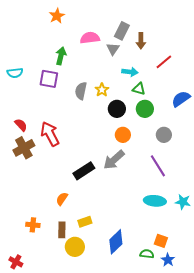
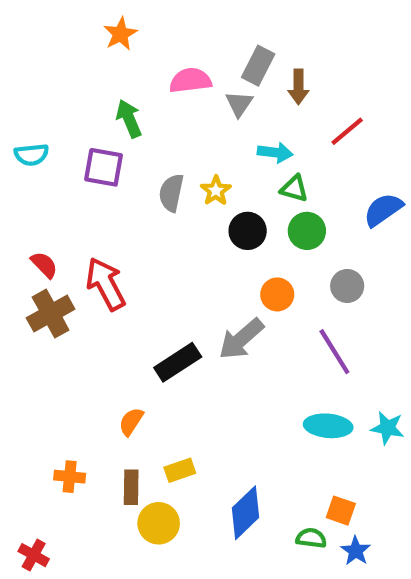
green arrow: (61, 56) -> (129, 119), turned -36
orange circle: (123, 135) -> (277, 294), moved

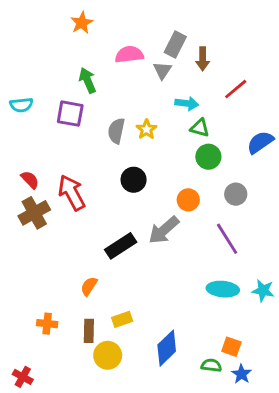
black circle: (248, 231) -> (134, 180), moved

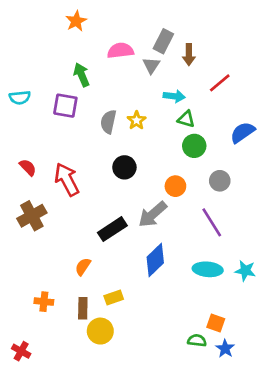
brown cross: (34, 213) -> (32, 216), moved
blue diamond: (167, 348) -> (155, 260), moved

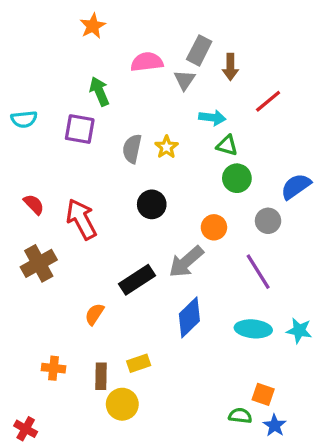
blue semicircle: (243, 132) -> (296, 186), moved
orange semicircle: (83, 267) -> (94, 314), moved

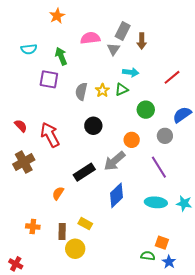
red line: (268, 101) -> (172, 77), moved
cyan semicircle: (24, 119) -> (29, 49), moved
green triangle: (227, 145) -> (122, 89), moved, turned -40
yellow rectangle: (139, 363) -> (85, 224), turned 48

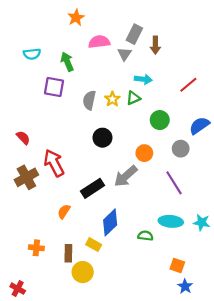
orange star: (57, 16) -> (76, 18), moved
red arrow: (50, 135) -> (54, 163), moved
blue diamond: (117, 195) -> (110, 222), moved
green semicircle: (148, 256) -> (145, 236), moved

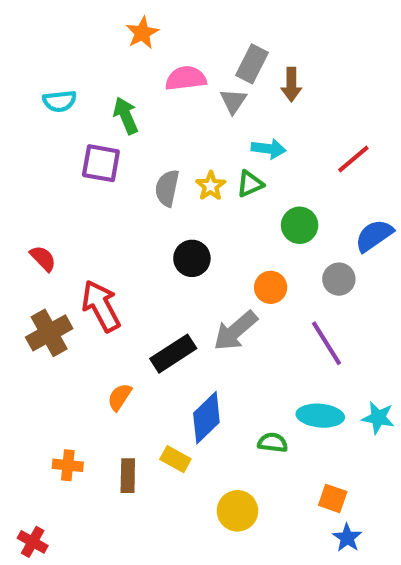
yellow circle: (83, 272) -> (237, 511), moved

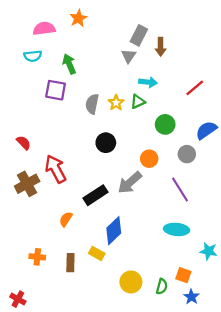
pink semicircle: (186, 78) -> (44, 29), moved
cyan star: (378, 418) -> (209, 251), moved
green semicircle: (273, 443) -> (162, 287), moved, turned 98

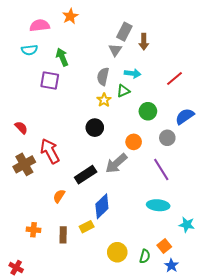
yellow star: (116, 103) -> (104, 100), moved
gray semicircle: (92, 104) -> (103, 77), moved
yellow rectangle: (97, 253) -> (87, 227), turned -56
orange square: (183, 275) -> (164, 246), turned 32

